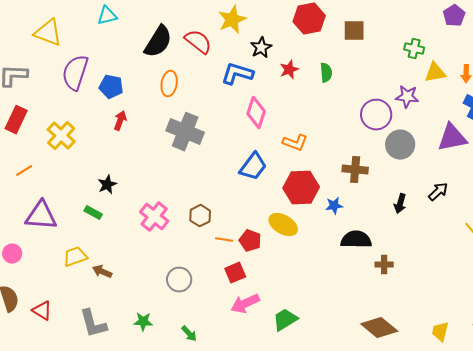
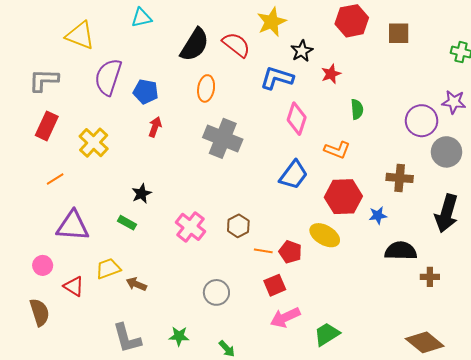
green semicircle: (326, 73) -> (357, 109), moved
black arrow: (400, 204) -> (447, 213), size x1.8
red triangle: (42, 311) -> (74, 286), moved

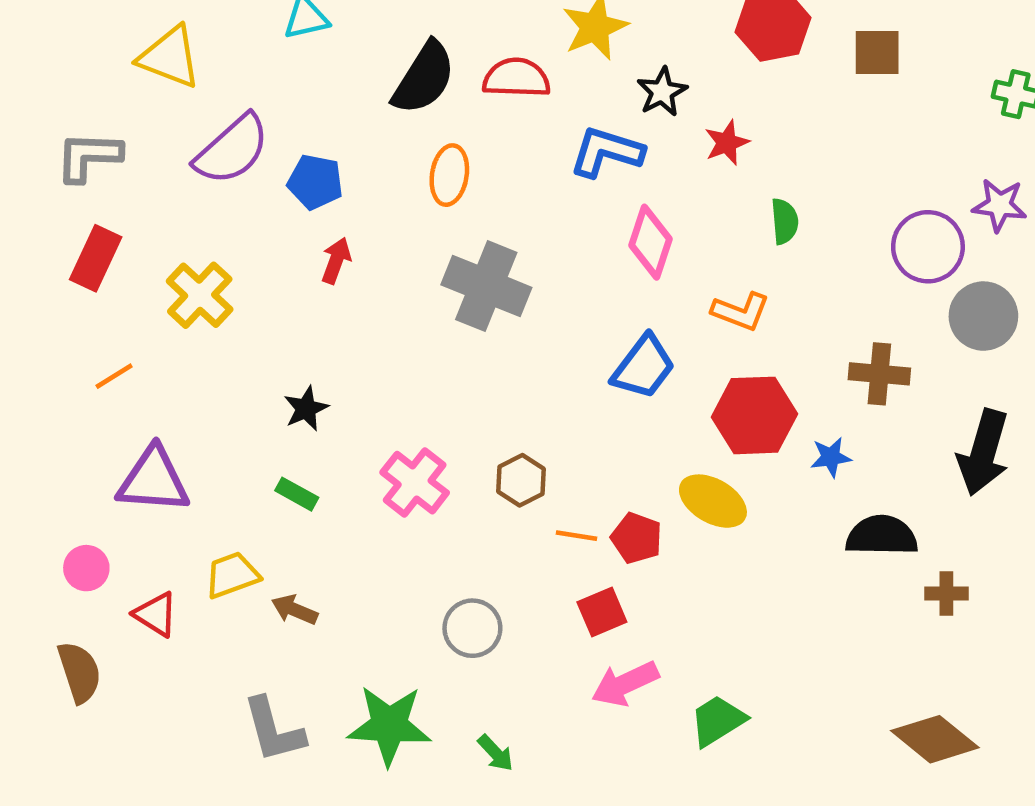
red semicircle: (236, 45) -> (516, 78), turned -36
purple semicircle: (108, 77) -> (232, 150), turned -150
green rectangle: (127, 223) -> (297, 494), moved
green star: (179, 336) -> (389, 725), size x1.8

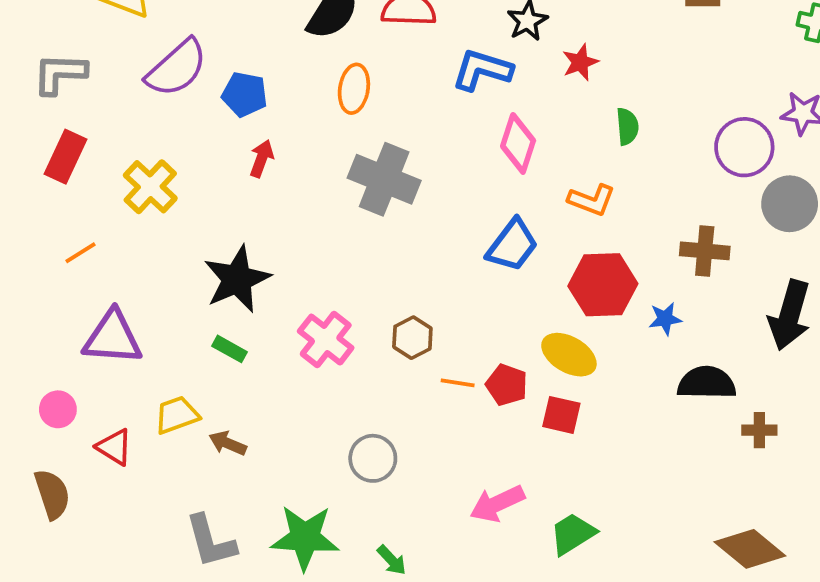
black star: (306, 409) -> (237, 279), size x1.8
red square: (602, 612) -> (561, 415), moved, turned 36

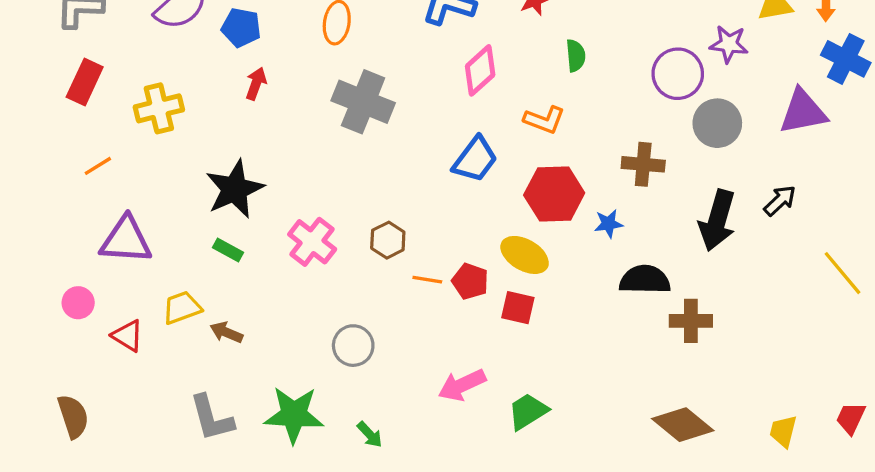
pink diamond: (518, 143) -> (480, 70), turned 30
yellow cross: (150, 187) -> (159, 108), turned 33
brown cross: (759, 430) -> (691, 321), size x1.4
brown semicircle: (52, 494) -> (73, 416), moved

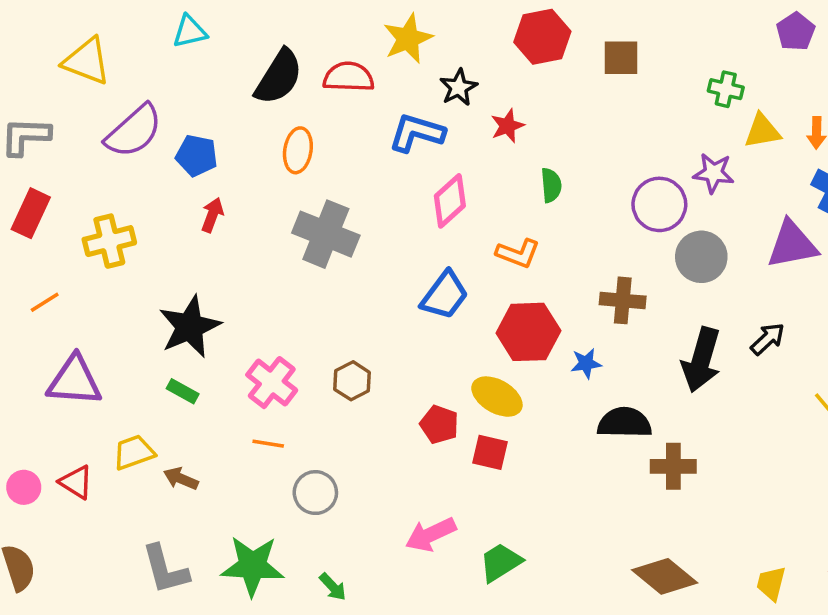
orange line: (427, 280) -> (268, 444), moved
pink circle: (78, 303) -> (24, 487), moved

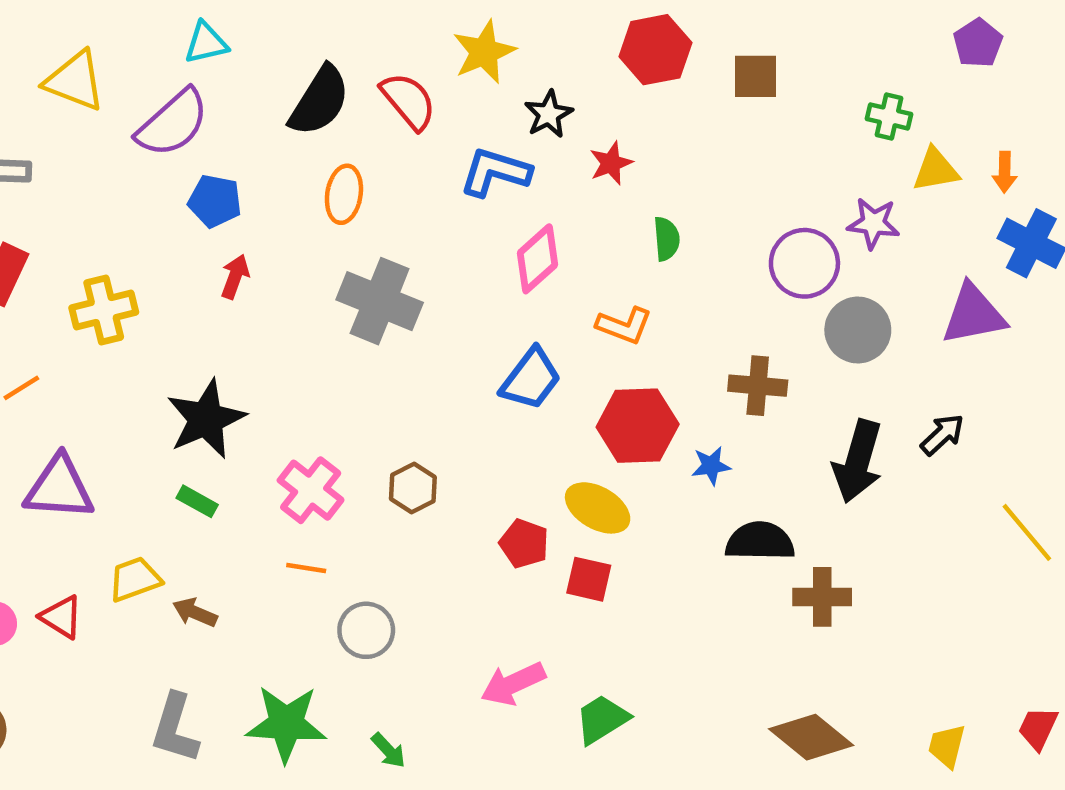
red semicircle: (349, 77) -> (408, 101), turned 48
purple semicircle: (134, 131) -> (173, 123), moved
gray L-shape: (165, 569) -> (175, 728), turned 32

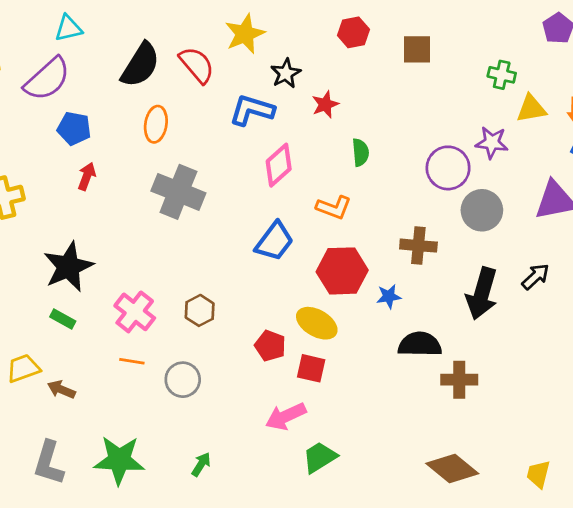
red hexagon: (655, 50) -> (353, 32), size x0.7
gray circle: (366, 630) -> (183, 380), moved
pink arrow: (513, 684) -> (286, 416), moved
green arrow: (388, 750) -> (201, 464), moved, turned -105

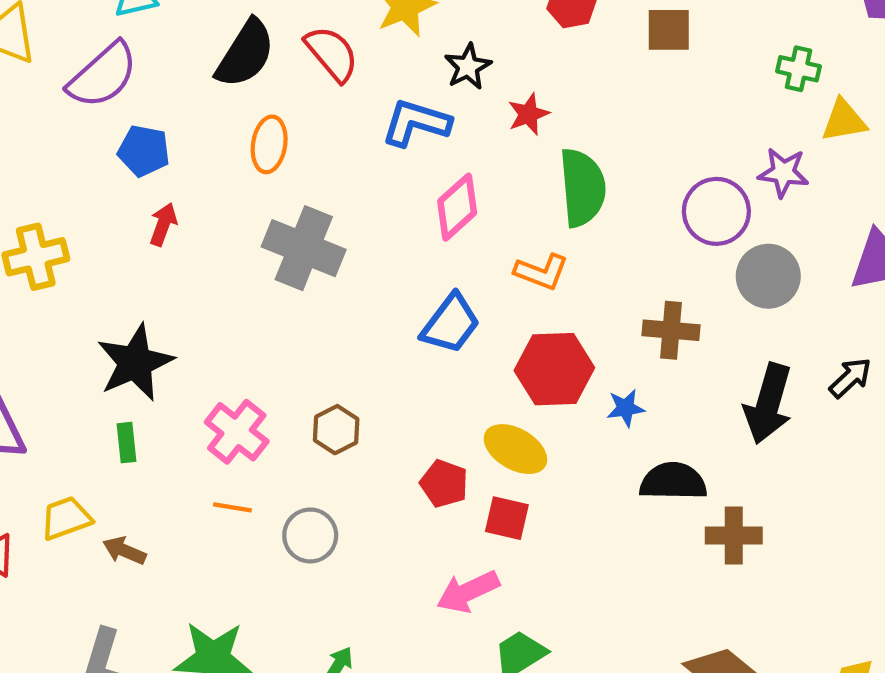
green semicircle: (361, 152) -> (582, 188), size x1.8
green rectangle: (63, 319) -> (127, 443), turned 55

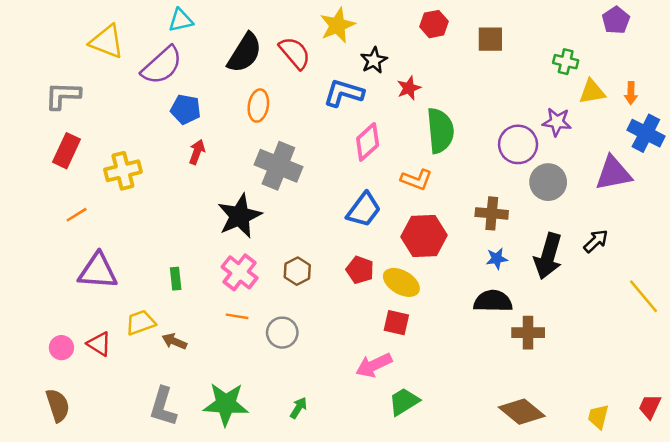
black star: (135, 363) -> (240, 216), moved
blue star: (626, 408) -> (497, 259), moved
red pentagon: (444, 484) -> (360, 270), moved

